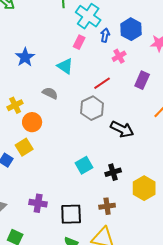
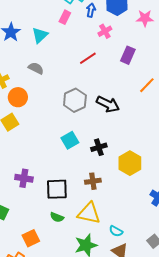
cyan triangle: (65, 66) -> (40, 35), moved, turned 42
gray hexagon: (92, 108) -> (75, 100), moved

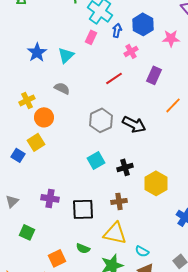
green semicircle: (57, 217) -> (83, 248), moved

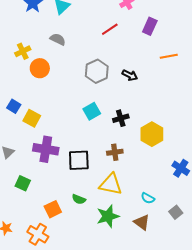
orange line: (173, 105) -> (169, 56), turned 36
black arrow: (134, 124) -> (130, 75), size x0.7
yellow square: (36, 142) -> (32, 118), moved, turned -30
purple cross: (50, 198) -> (46, 149), size x1.4
cyan semicircle: (142, 251) -> (148, 198), moved

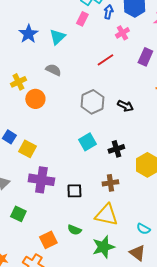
black square: (79, 160) -> (74, 191), size x0.7

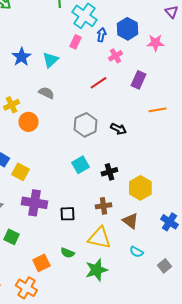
brown triangle: (137, 253) -> (130, 221), moved

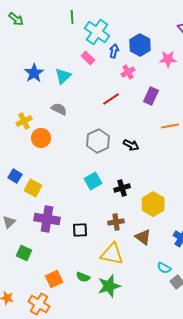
pink rectangle: (75, 42) -> (88, 58), turned -72
cyan semicircle: (136, 252) -> (164, 268), moved
green semicircle: (67, 253) -> (83, 277), moved

